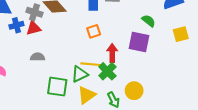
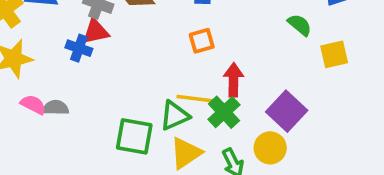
blue cross: (16, 25) -> (79, 48), moved, turned 32
yellow square: (181, 34) -> (334, 54), moved
purple square: (139, 42) -> (287, 111), moved, turned 30
gray semicircle: (37, 57) -> (56, 108), moved

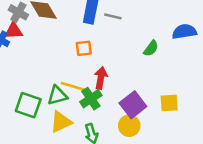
green semicircle: (300, 25) -> (151, 48), turned 77
yellow square: (334, 54) -> (169, 103), moved
yellow circle: (270, 148) -> (129, 126), moved

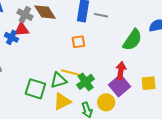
green semicircle: (151, 48) -> (132, 40), size x1.6
red arrow: (101, 78) -> (121, 71), moved
yellow circle: (129, 126) -> (106, 102), moved

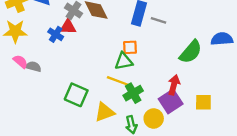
green triangle: (59, 80) -> (124, 61), moved

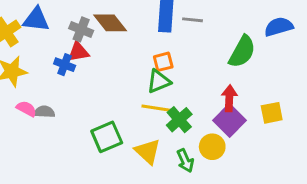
green square: (76, 95) -> (107, 137), turned -35
yellow triangle: (105, 112) -> (148, 151), turned -45

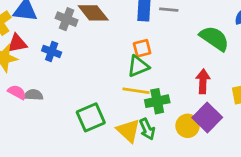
red triangle: (78, 52) -> (17, 43), moved
green semicircle: (242, 52) -> (214, 38), turned -84
green cross: (179, 120) -> (157, 101), turned 30
purple square: (229, 120) -> (207, 117), moved
green arrow: (185, 161) -> (147, 129), moved

